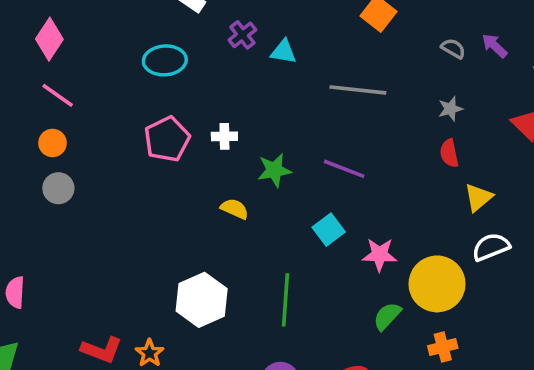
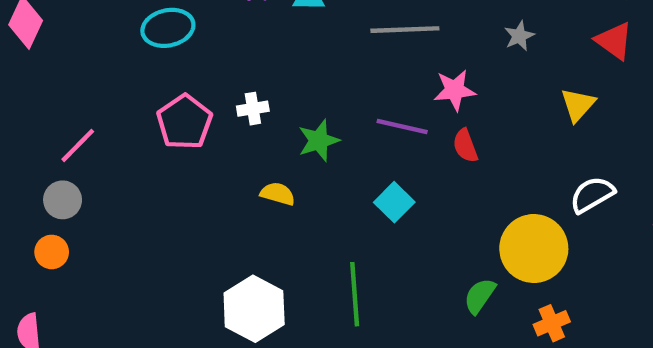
pink line: (58, 95) -> (78, 145), moved, turned -72
orange circle: (53, 143) -> (52, 252), moved
red semicircle: (449, 153) -> (465, 146), moved
yellow triangle: (478, 197) -> (578, 105), moved
pink star: (380, 255) -> (455, 90), moved

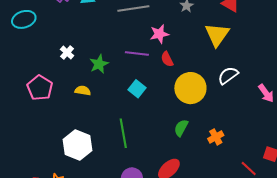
yellow triangle: (578, 105) -> (217, 35), size x1.5
white cross: (253, 109) -> (67, 52), turned -32
pink pentagon: (184, 122) -> (40, 88), moved
yellow circle: (534, 249) -> (190, 88), moved

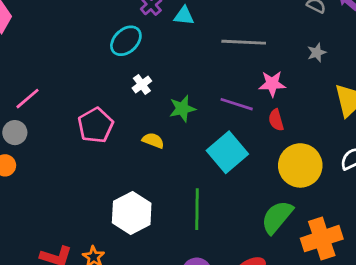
cyan ellipse: (24, 19) -> (126, 41), moved, turned -35
cyan square: (137, 89) -> (227, 152), size x1.6
green semicircle: (181, 128) -> (277, 217), size x1.5
orange cross: (216, 137) -> (322, 239), size x1.8

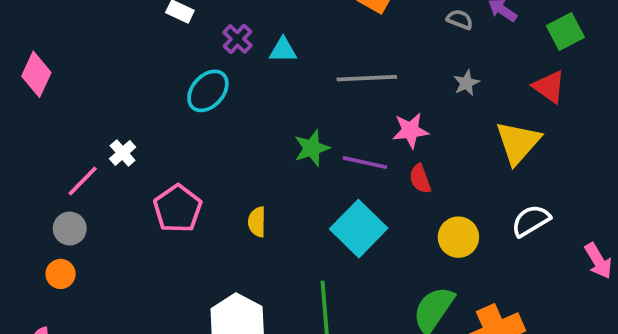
white cross: (142, 85) -> (123, 153), moved
green star: (182, 109) -> (312, 148), moved
yellow semicircle: (153, 140) -> (257, 222), turned -105
yellow circle: (300, 165) -> (458, 237), size x0.7

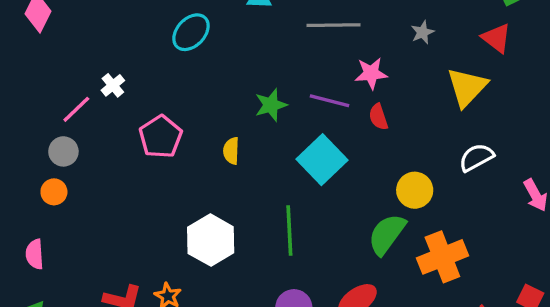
green star: (312, 148) -> (271, 105), moved
yellow circle: (458, 237) -> (415, 190), moved

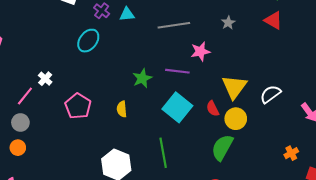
yellow triangle: (467, 87) -> (234, 87), moved
red semicircle: (378, 117) -> (213, 109), moved
orange cross: (442, 257) -> (291, 153), moved, size x0.5

